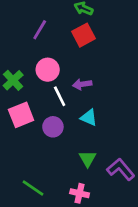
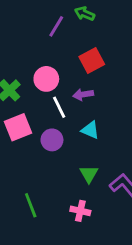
purple line: (40, 30) -> (56, 26), moved
red square: (84, 35) -> (92, 60), moved
green line: (33, 188) -> (31, 205), turned 35

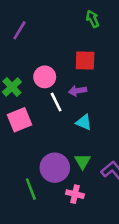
green arrow: (85, 14) -> (93, 19), moved, turned 42
purple line: (56, 26) -> (19, 30), moved
red square: (92, 60) -> (85, 61), turned 30
purple circle: (52, 140) -> (55, 168), moved, size x1.5

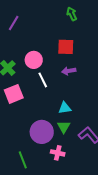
purple arrow: (77, 91) -> (69, 71), moved
cyan triangle: (84, 122) -> (65, 108), moved, turned -32
green line: (31, 189) -> (23, 160), moved

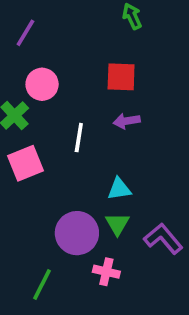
pink circle: (34, 60) -> (42, 84), moved
white line: (43, 80) -> (79, 138), turned 35
green line: (23, 160) -> (42, 285), turned 48

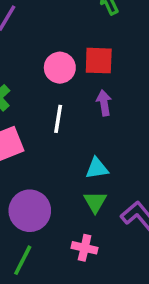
pink circle: (42, 84) -> (60, 68), moved
purple arrow: (127, 121) -> (104, 103), turned 90
purple circle: (77, 233) -> (30, 211), moved

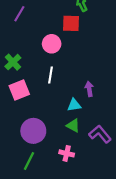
red square: (99, 61) -> (71, 23), moved
purple arrow: (104, 103) -> (89, 89), moved
green triangle: (95, 202) -> (73, 125), turned -32

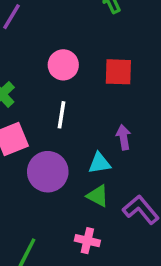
red square: (71, 23) -> (118, 72), moved
purple circle: (33, 131) -> (48, 172), moved

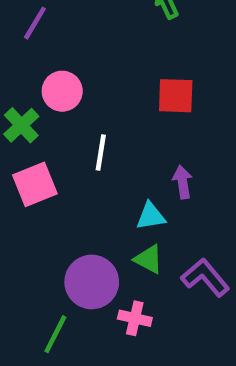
pink circle: (63, 65) -> (62, 91), moved
purple circle: (48, 172) -> (92, 282), moved

